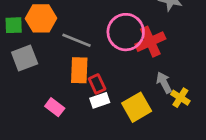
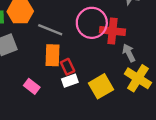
red cross: (150, 42) -> (113, 31), turned 30
gray arrow: (164, 83) -> (129, 53), moved
yellow cross: (180, 98) -> (138, 78), size x1.6

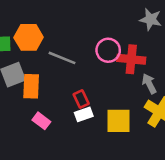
pink circle: (92, 23) -> (108, 50), size x0.7
orange rectangle: (53, 55) -> (31, 86), moved
yellow square: (101, 86) -> (118, 121), turned 30

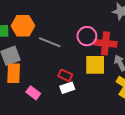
orange rectangle: (31, 86) -> (14, 73), moved
red rectangle: (81, 99) -> (65, 75), turned -40
yellow square: (118, 121) -> (95, 65), moved

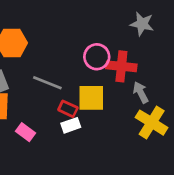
gray line: (50, 42) -> (47, 83), moved
yellow square: (95, 65) -> (91, 98), moved

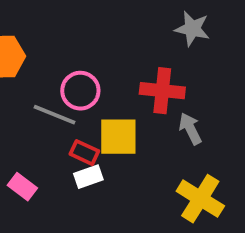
pink circle: (97, 57) -> (80, 91), moved
yellow cross: (152, 123) -> (200, 199), moved

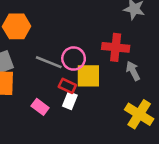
pink circle: (80, 91) -> (74, 59), moved
white rectangle: (88, 177) -> (70, 101), turned -49
pink rectangle: (22, 187) -> (40, 107), moved

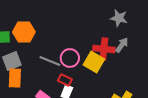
gray arrow: (133, 71) -> (122, 45), moved, turned 63
yellow square: (88, 76) -> (94, 62), moved, turned 30

